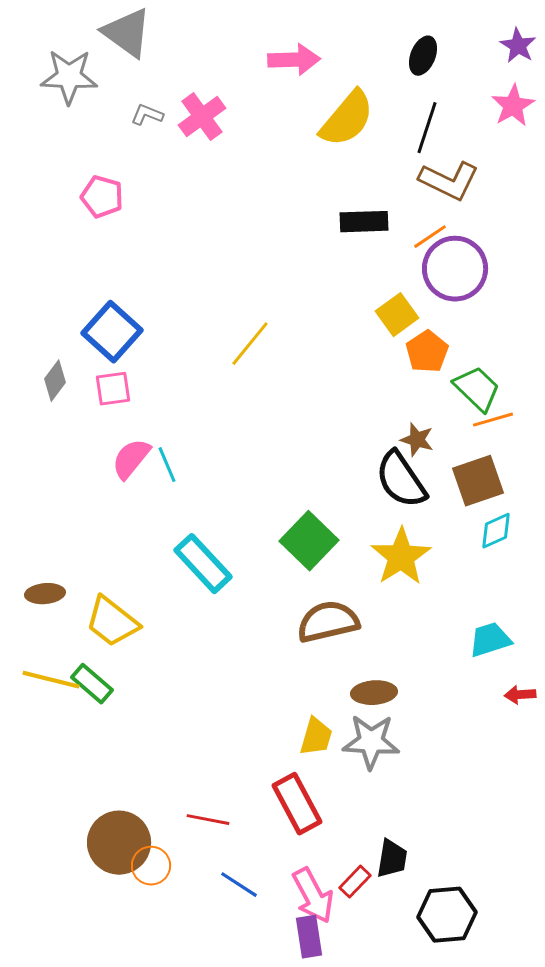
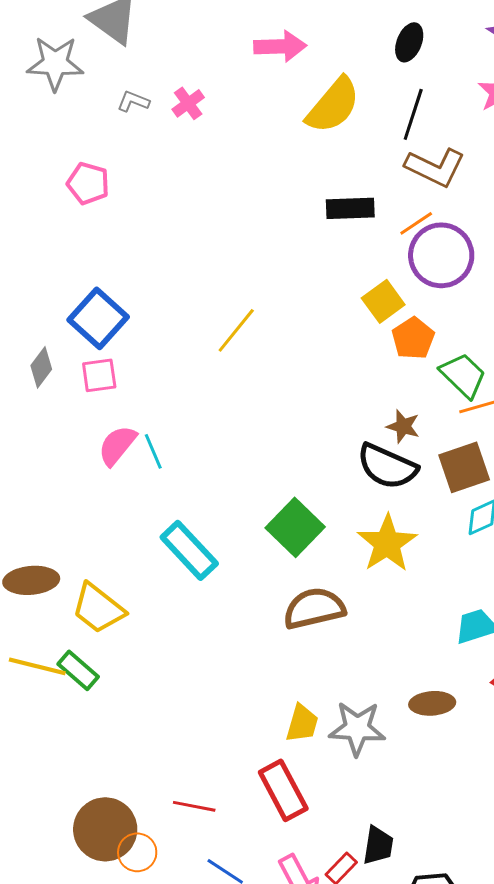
pink cross: (202, 117) -> (188, 103), size x0.7
black semicircle: (401, 480) -> (387, 466), turned -32
brown ellipse: (45, 594) -> (31, 580), size x1.4
brown ellipse: (374, 693) -> (432, 703), moved

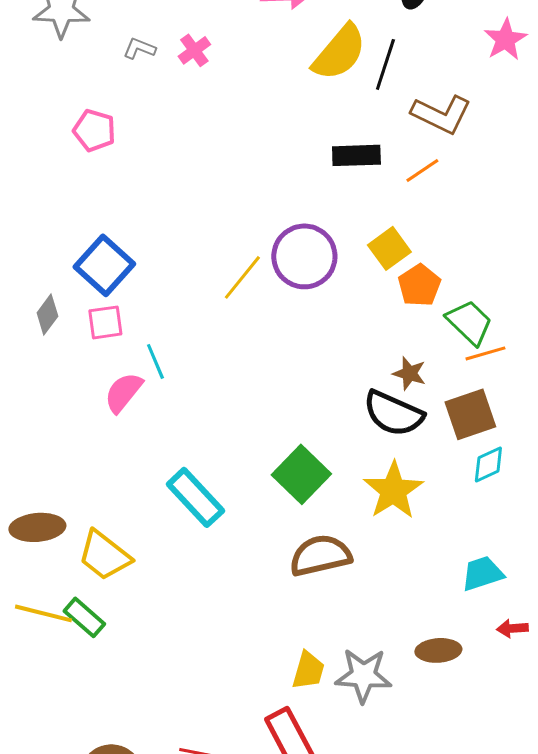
black line: (413, 114) -> (385, 64), moved
purple circle: (441, 255) -> (304, 256), moved
cyan line: (153, 451) -> (155, 361), moved

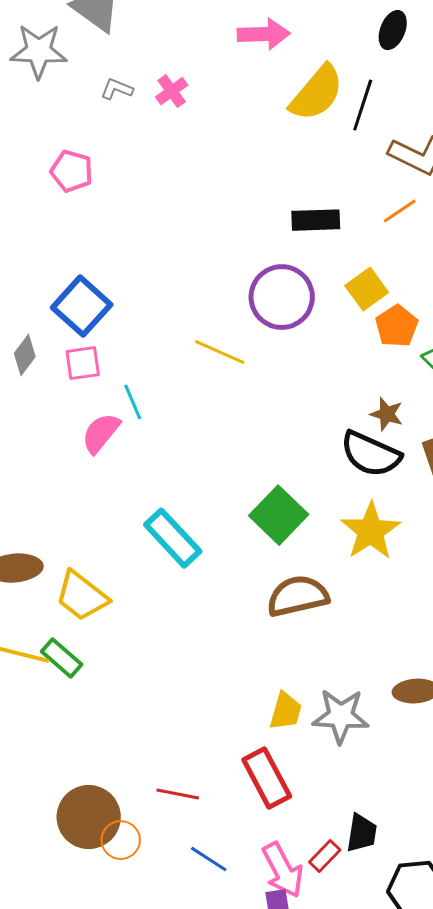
black rectangle: (356, 155) -> (316, 220), moved
yellow line: (242, 277) -> (220, 352), moved, turned 75

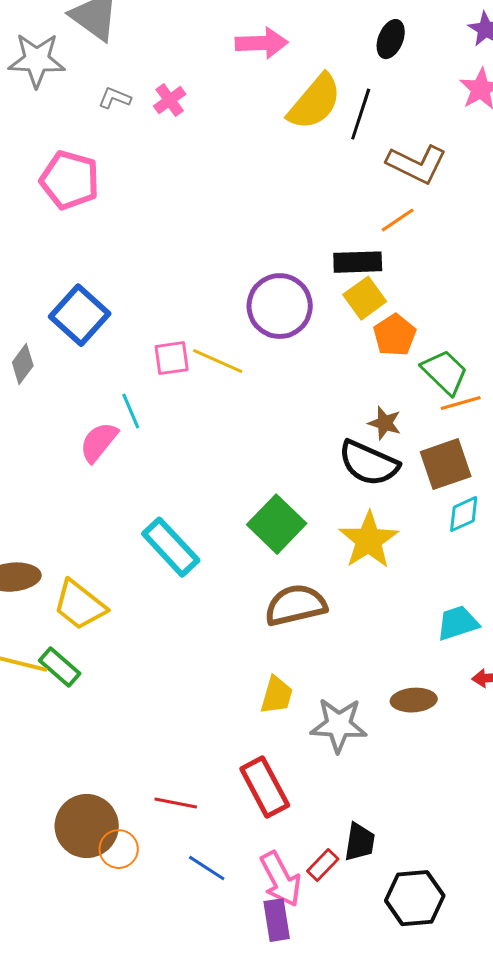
pink pentagon: (72, 171) -> (70, 180), size x1.4
black rectangle: (316, 220) -> (358, 262), moved
pink square: (83, 363) -> (172, 358), moved
yellow trapezoid: (286, 711) -> (277, 695), moved

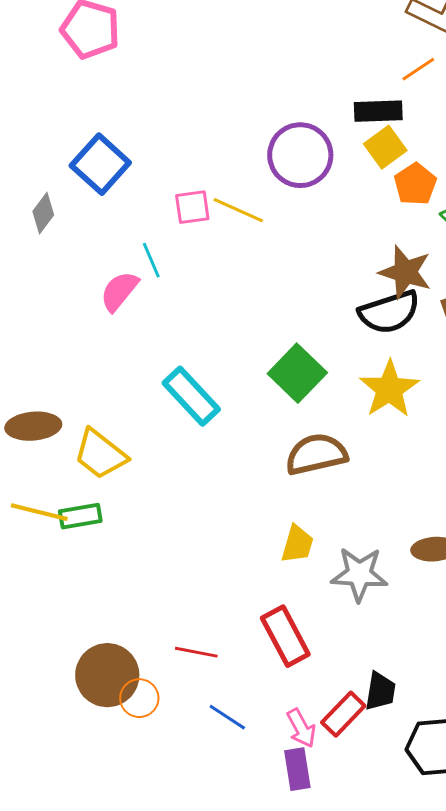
brown star: (385, 423) -> (405, 272), size x1.6
black semicircle: (369, 463) -> (389, 312), turned -42
green rectangle: (60, 667) -> (80, 516), turned -51
red rectangle: (323, 865) -> (343, 714), size x1.4
pink arrow: (281, 879) -> (301, 728), size x0.7

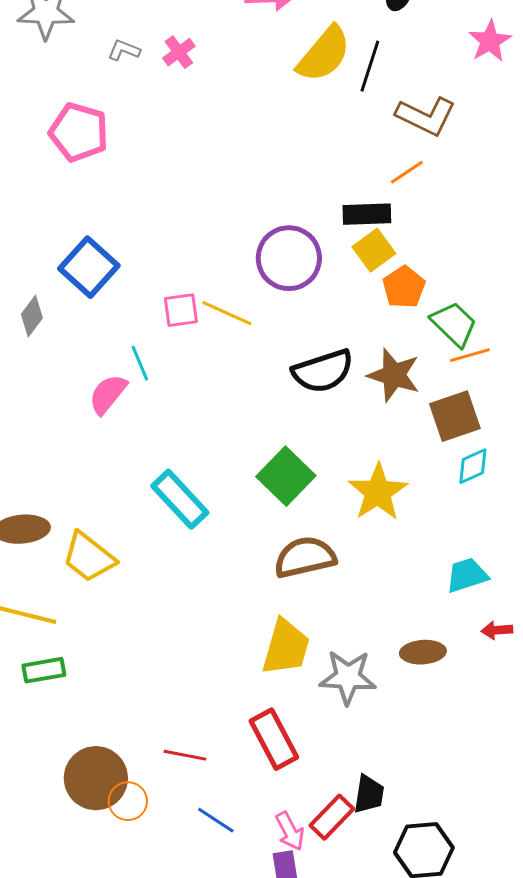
black semicircle: (389, 312) -> (323, 371), moved
green rectangle: (80, 516) -> (44, 670), moved
yellow trapezoid: (297, 544) -> (286, 647), size x1.5

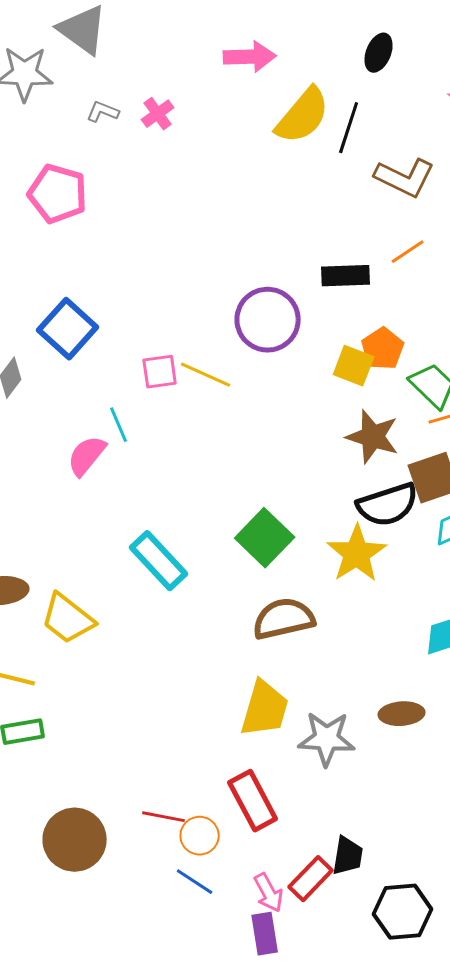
orange line: (407, 172) -> (408, 252), moved
yellow square: (374, 250) -> (354, 366), moved, turned -33
black semicircle: (323, 371) -> (388, 505), moved
orange circle: (128, 801) -> (200, 836), moved

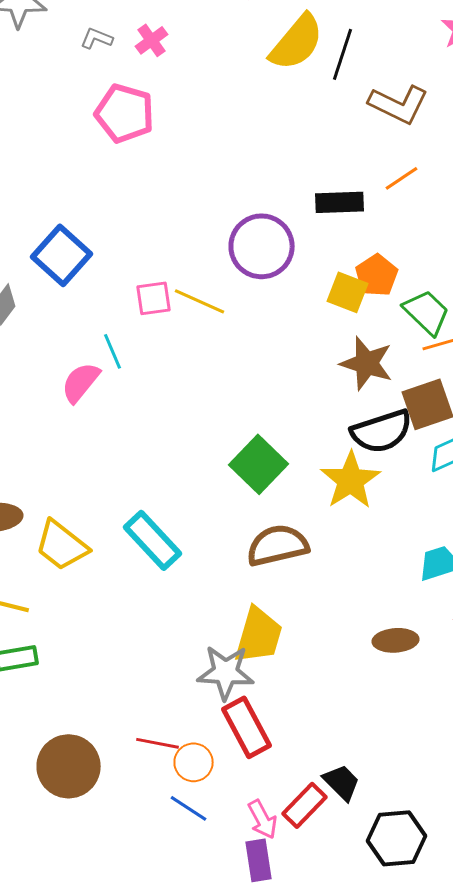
pink pentagon: (58, 194) -> (124, 113), moved
cyan rectangle: (159, 561) -> (152, 540), moved
gray star: (327, 739) -> (226, 672), moved
black trapezoid: (348, 856) -> (342, 782), turned -54

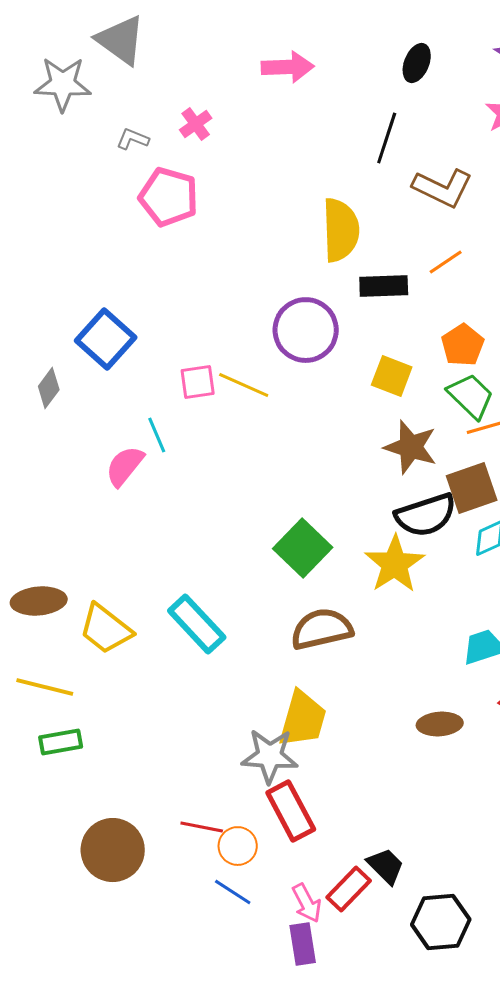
gray L-shape: (96, 38) -> (133, 139), moved
yellow semicircle: (296, 42) -> (341, 230), moved, turned -42
orange pentagon: (376, 275) -> (463, 345), moved

